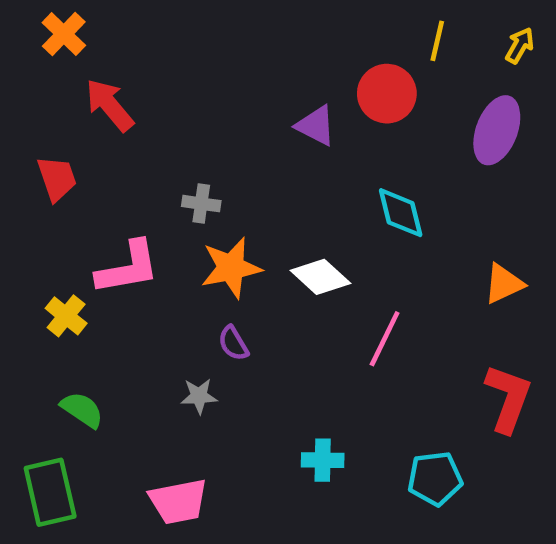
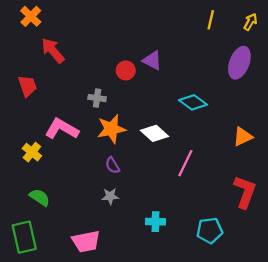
red circle: (387, 94) -> (126, 70), moved, size x0.7
cyan diamond: (401, 213) -> (193, 102), turned -40
pink L-shape: (128, 268) -> (62, 129), turned -140
gray star: (199, 396) -> (110, 196), moved

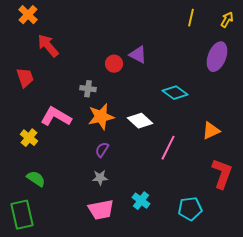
orange triangle: (243, 137) -> (211, 131), moved
purple semicircle: (112, 165) -> (102, 150), turned 63
cyan cross: (156, 222) -> (141, 201), turned 36
pink trapezoid: (86, 242) -> (101, 210), moved

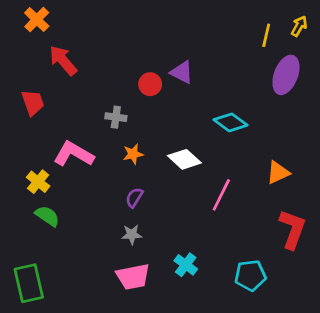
yellow line: (191, 18) -> (266, 35), moved
orange star: (101, 117) -> (133, 154), size x0.6
green semicircle: (36, 179) -> (47, 216), moved

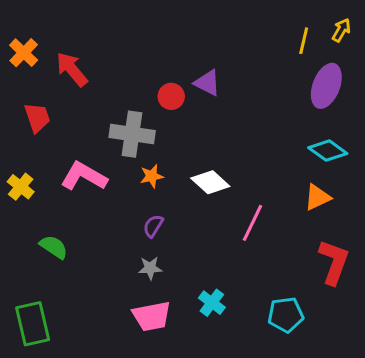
orange cross: (37, 20) -> (24, 53), moved
gray cross: (116, 117) -> (132, 134), size x1.8
cyan diamond: (231, 122) -> (328, 151), moved
yellow cross: (38, 182) -> (21, 187), moved

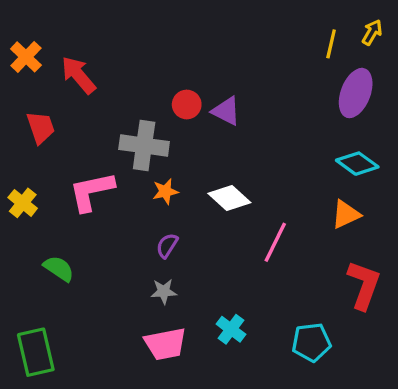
purple triangle: (207, 83) -> (226, 111), moved
pink L-shape: (84, 176) -> (92, 191), turned -42

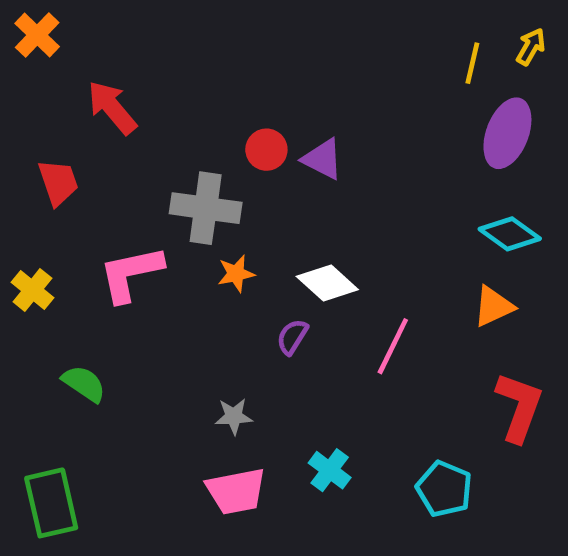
orange cross: (26, 57) -> (37, 35), moved
purple semicircle: (167, 246) -> (292, 337), moved
cyan pentagon: (311, 342) -> (444, 489), turned 30

